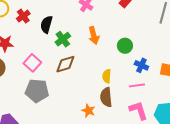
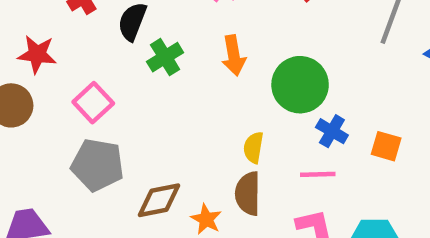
green circle: (125, 46) -> (300, 85), size x1.6
brown diamond: (65, 64) -> (159, 200), moved

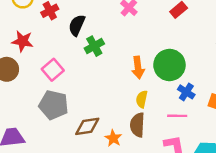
orange arrow: (234, 55) -> (138, 67), moved

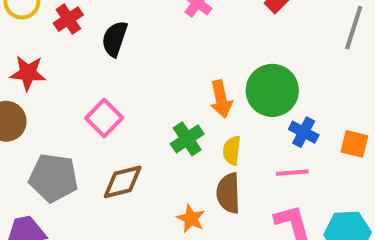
green cross: (94, 46) -> (187, 139), moved
pink square: (53, 70) -> (104, 118), moved
gray pentagon: (54, 105) -> (53, 178), moved
brown diamond: (87, 126) -> (123, 182), moved

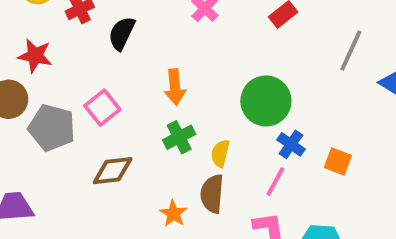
orange arrow: (221, 99) -> (175, 87), moved
pink line: (292, 173) -> (275, 182), turned -64
gray pentagon: (53, 178) -> (52, 128), moved

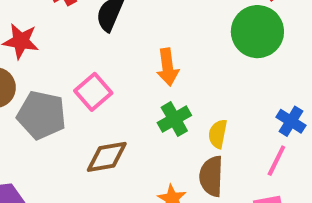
green circle: (266, 101) -> (257, 32), moved

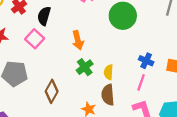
pink square: (93, 92) -> (35, 39), moved
brown diamond: (107, 157) -> (52, 91), turned -45

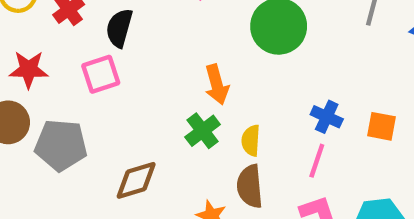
pink square: (35, 39) -> (101, 74), turned 30
orange arrow: (78, 40) -> (217, 85), moved
brown diamond: (52, 91) -> (136, 180), turned 45

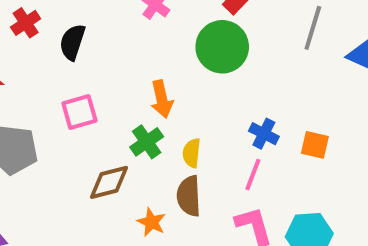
pink square: (101, 74) -> (79, 112), moved
brown diamond: (136, 180) -> (109, 182), moved

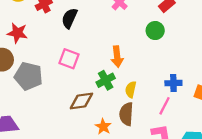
green circle: (222, 47) -> (155, 31), size x0.6
pink square: (79, 112) -> (69, 59), turned 30
blue cross: (264, 134) -> (173, 83), turned -35

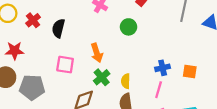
green circle: (155, 31) -> (129, 27), moved
orange arrow: (117, 57) -> (97, 53), moved

